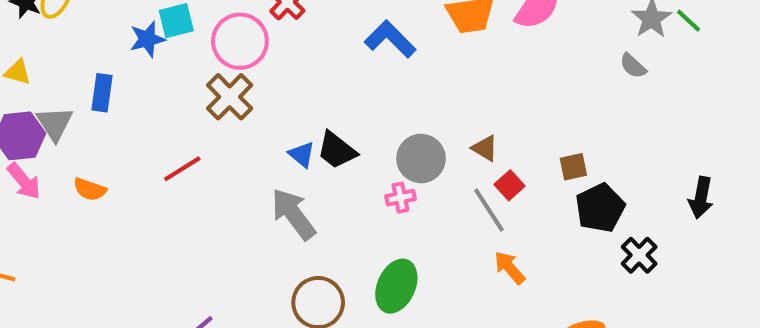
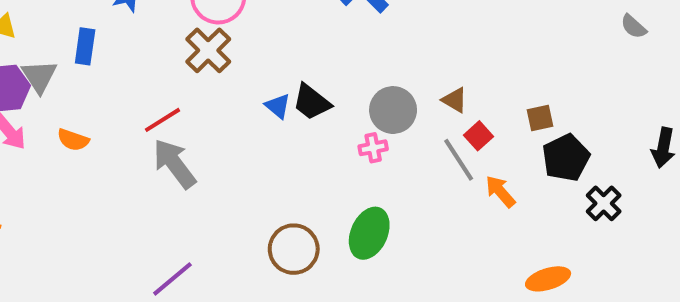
gray semicircle: (633, 66) -> (633, 27), moved
gray arrow: (293, 214) -> (174, 164), moved
orange arrow: (510, 268) -> (500, 191), moved

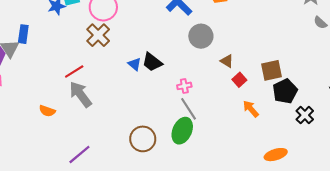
blue rectangle: (85, 46) -> (23, 34), moved
gray circle: (393, 110) -> (201, 36), moved
brown square: (540, 118) -> (272, 70), size x1.5
orange semicircle: (73, 140) -> (47, 111), moved
gray line: (459, 160) -> (188, 109), moved

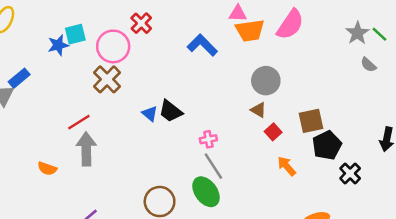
blue rectangle: (23, 34) -> (19, 78), turned 42
gray circle: (201, 36) -> (266, 81), moved
gray arrow: (80, 94) -> (86, 149), turned 36
green ellipse: (182, 131) -> (206, 192), turned -60

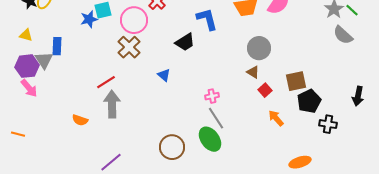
blue L-shape: (202, 45) -> (207, 19), turned 30
gray semicircle: (368, 65) -> (343, 35), size x1.5
blue rectangle: (19, 78) -> (57, 46), turned -48
black trapezoid: (171, 111) -> (185, 42), moved, turned -70
black cross: (350, 173) -> (328, 124), turned -36

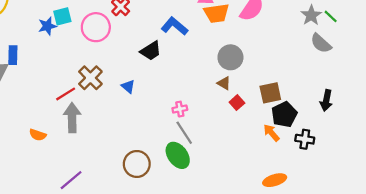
blue L-shape: (207, 19) -> (174, 26), turned -35
brown cross: (129, 47) -> (90, 78), moved
black arrow: (358, 96) -> (326, 100), moved
orange arrow: (276, 118) -> (271, 133), moved

